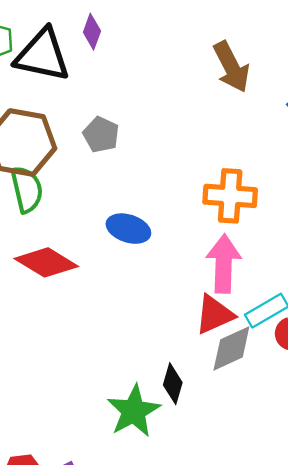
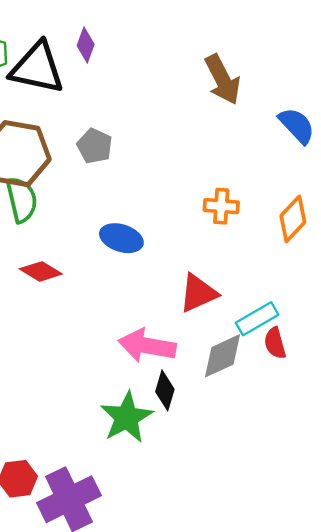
orange cross: (230, 196) -> (221, 206), size x0.7
red diamond: (46, 262) -> (41, 271), size x0.7
pink arrow: (224, 264) -> (147, 346), moved, turned -82
red triangle: (214, 315) -> (198, 293), moved

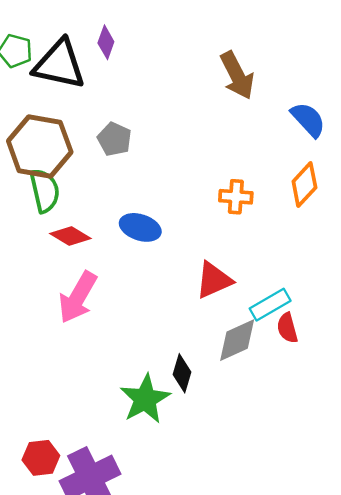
orange diamond: (293, 219) -> (304, 185), moved
red diamond: (41, 271) -> (70, 236), moved
pink arrow: (147, 346) -> (78, 297), moved, turned -70

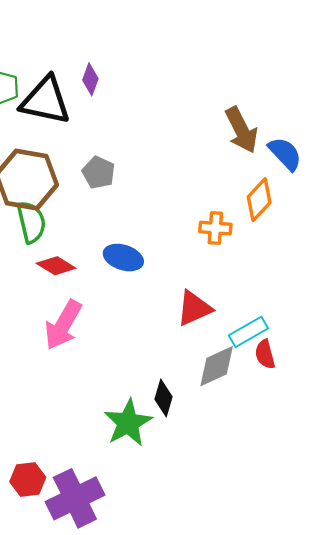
brown arrow: (237, 75) -> (241, 130), moved
orange diamond: (304, 185) -> (259, 200), moved

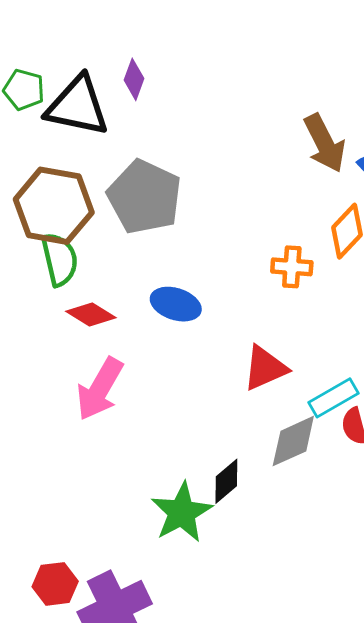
gray pentagon: (99, 173) -> (144, 197), size x1.8
black diamond: (163, 398) -> (226, 481), turned 33

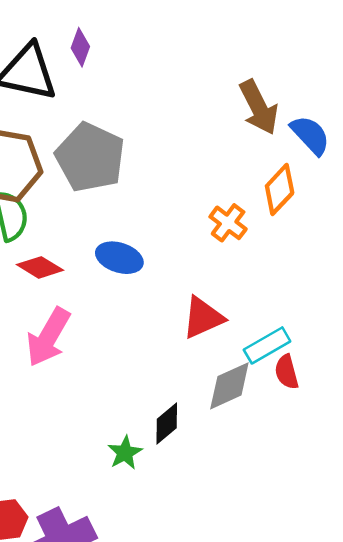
orange cross: (292, 267) -> (228, 223), turned 33
green star: (182, 512) -> (125, 453), size x0.6

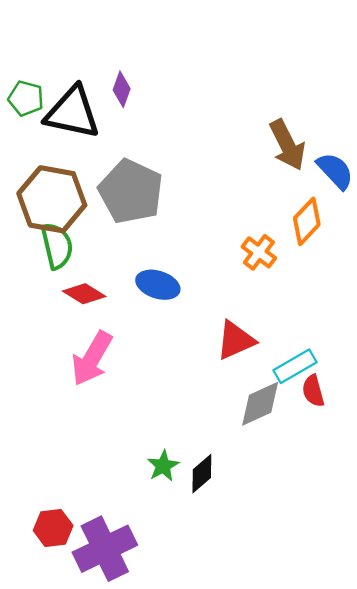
black diamond: (167, 423) -> (202, 474), moved

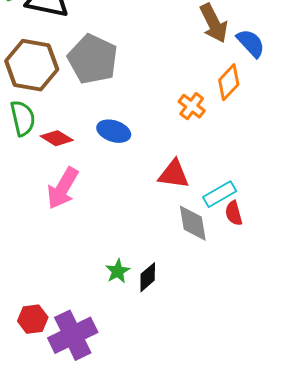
green semicircle: (57, 246) -> (23, 118), moved
red triangle: (236, 340) -> (174, 174), turned 32
gray diamond: (260, 404) -> (193, 223), turned -75

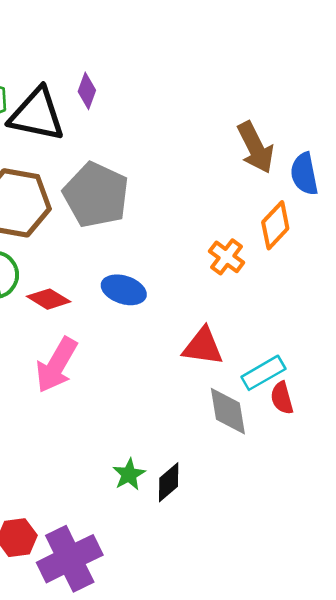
blue semicircle: (251, 43) -> (304, 174), turned -148

